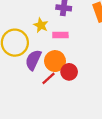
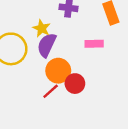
pink rectangle: (60, 35) -> (94, 44), moved
purple semicircle: (33, 60) -> (47, 45), moved

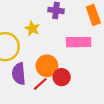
pink rectangle: (94, 44) -> (79, 42), size x1.5
purple semicircle: (47, 45) -> (19, 74), moved, turned -30

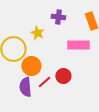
orange circle: (47, 66) -> (31, 66), moved
purple semicircle: (19, 74) -> (25, 87), moved

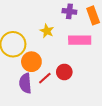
purple cross: (58, 17) -> (69, 11), moved
yellow star: (37, 33) -> (47, 31), moved

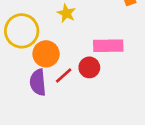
pink rectangle: (80, 40) -> (108, 46), moved

